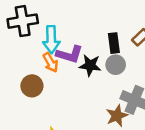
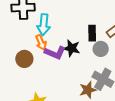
purple L-shape: (69, 54) -> (55, 53), moved
gray circle: (116, 65) -> (101, 49), moved

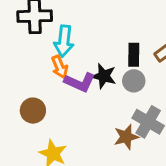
gray circle: (101, 49) -> (134, 81), moved
brown circle: (24, 59) -> (33, 111), moved

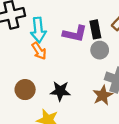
black star: (104, 76) -> (60, 91), moved
purple L-shape: (80, 82) -> (75, 34), moved

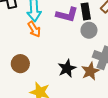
black star: (60, 91) -> (67, 68), moved, turned -30

